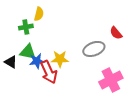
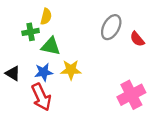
gray ellipse: (94, 49) -> (111, 27), moved, turned -40
green triangle: (28, 52) -> (51, 46), moved
red arrow: (49, 72) -> (41, 97), moved

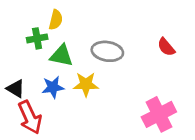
gray ellipse: (111, 27) -> (107, 51), moved, turned 70
red arrow: (41, 97) -> (30, 117), moved

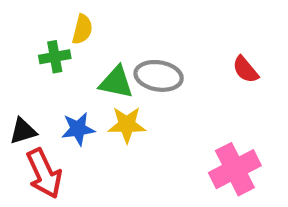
green triangle: (61, 56) -> (116, 82), moved
black triangle: (16, 89) -> (23, 131), turned -48

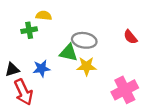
yellow semicircle: (82, 29) -> (44, 16), turned -98
green triangle: (116, 82) -> (68, 53), moved
yellow star: (127, 125) -> (86, 66), moved

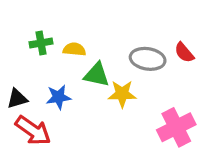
yellow semicircle: (44, 16) -> (74, 49), moved
gray ellipse: (84, 40) -> (148, 59), moved
red arrow: (23, 92) -> (33, 130), turned -30

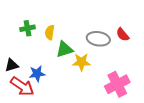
yellow semicircle: (74, 49) -> (50, 32), turned -88
green triangle: (97, 75) -> (64, 49), turned -30
blue star: (58, 97) -> (37, 74), moved

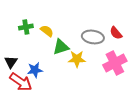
yellow semicircle: (50, 32) -> (47, 31), turned 120
black triangle: (12, 65) -> (11, 62), turned -40
pink cross: (117, 84) -> (115, 63), moved

